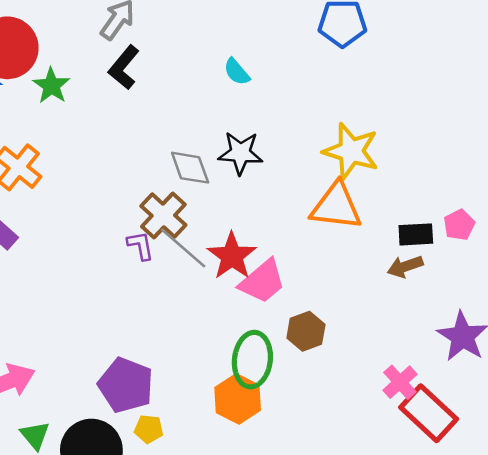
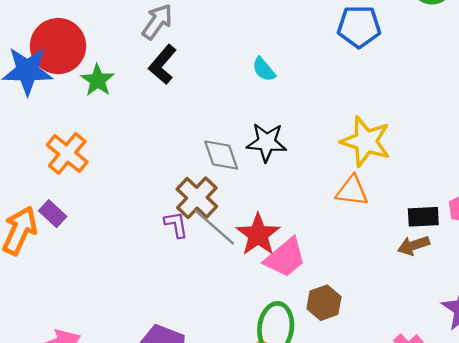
orange triangle: (336, 206) -> (352, 191), size x0.7

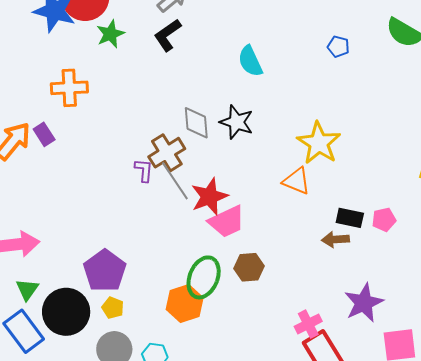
blue pentagon: (359, 27) -> (338, 47), size x0.6
cyan semicircle: (264, 69) -> (250, 61), size x1.4
orange cross: (67, 153) -> (69, 88), turned 33

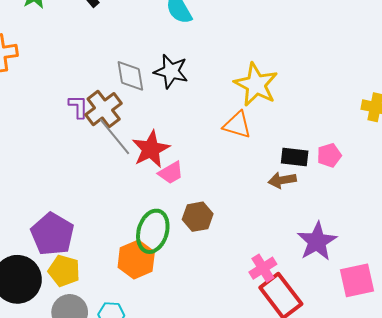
purple L-shape: (144, 170) -> (78, 107), moved
pink trapezoid: (227, 222) -> (171, 173), size x0.7
yellow pentagon: (113, 308) -> (64, 271), size x1.4

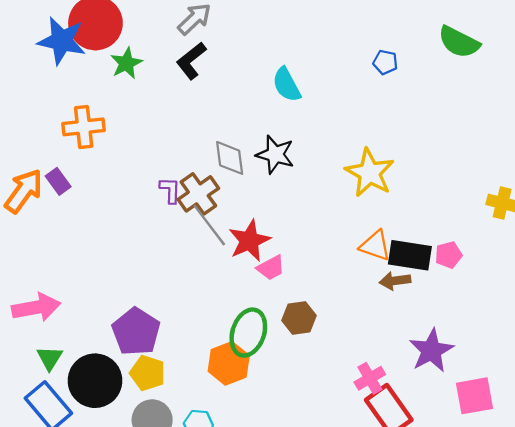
orange triangle: (237, 125) -> (375, 246), moved
black rectangle: (295, 157) -> (410, 255), size x1.4

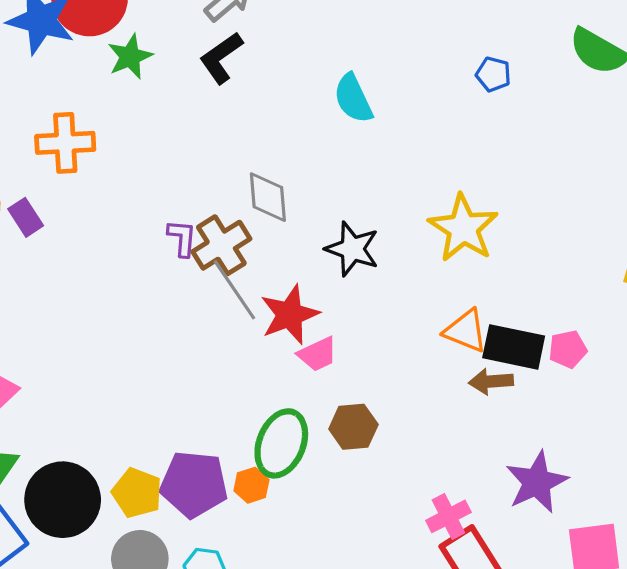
black star: (275, 154) -> (352, 249), moved
purple pentagon: (136, 332) -> (194, 484), moved, turned -30
orange hexagon: (229, 363) -> (251, 485), size x0.6

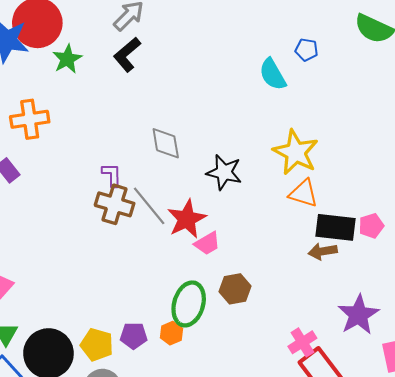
cyan semicircle: (353, 98) -> (273, 74), moved
brown cross: (221, 245) -> (115, 204), moved, turned -36
orange triangle: (466, 331) -> (303, 193), moved
purple pentagon: (194, 484) -> (134, 336), size x0.6

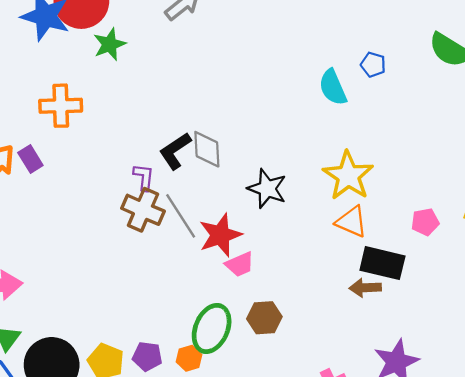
black L-shape: (127, 55) -> (175, 151), moved
pink pentagon: (371, 226) -> (425, 222), moved

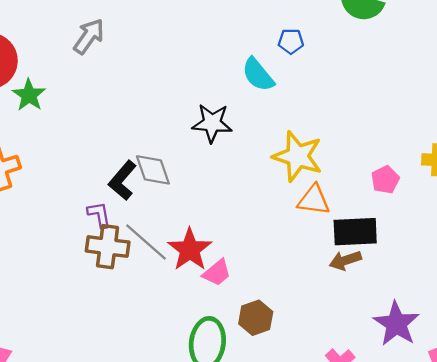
black star: (267, 189) -> (212, 123), moved

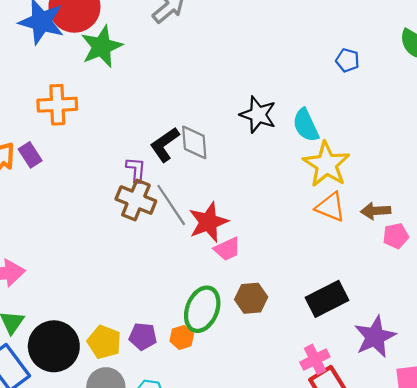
cyan semicircle: (258, 75) -> (306, 125), moved
green star: (29, 95) -> (102, 47), size x1.4
pink pentagon: (385, 180) -> (396, 236), moved
black rectangle: (355, 232) -> (327, 299), moved, turned -39
brown arrow: (345, 260) -> (376, 211), moved

